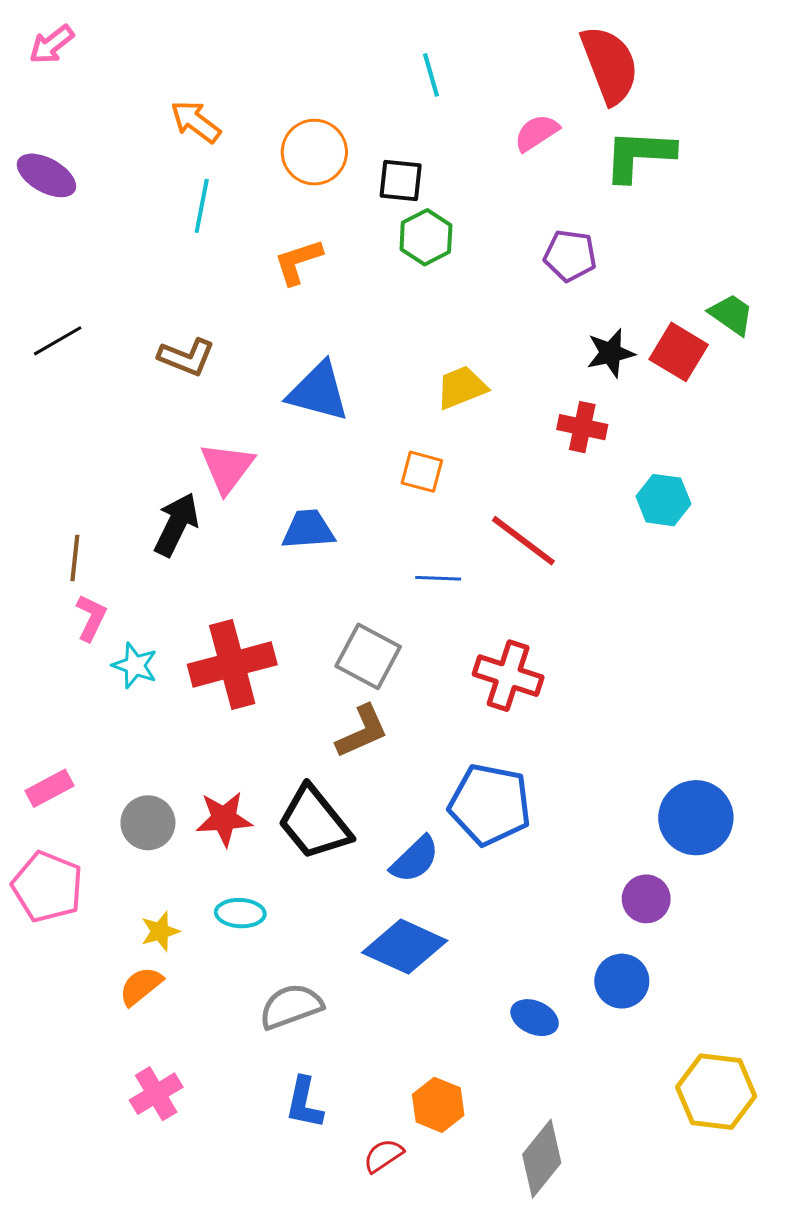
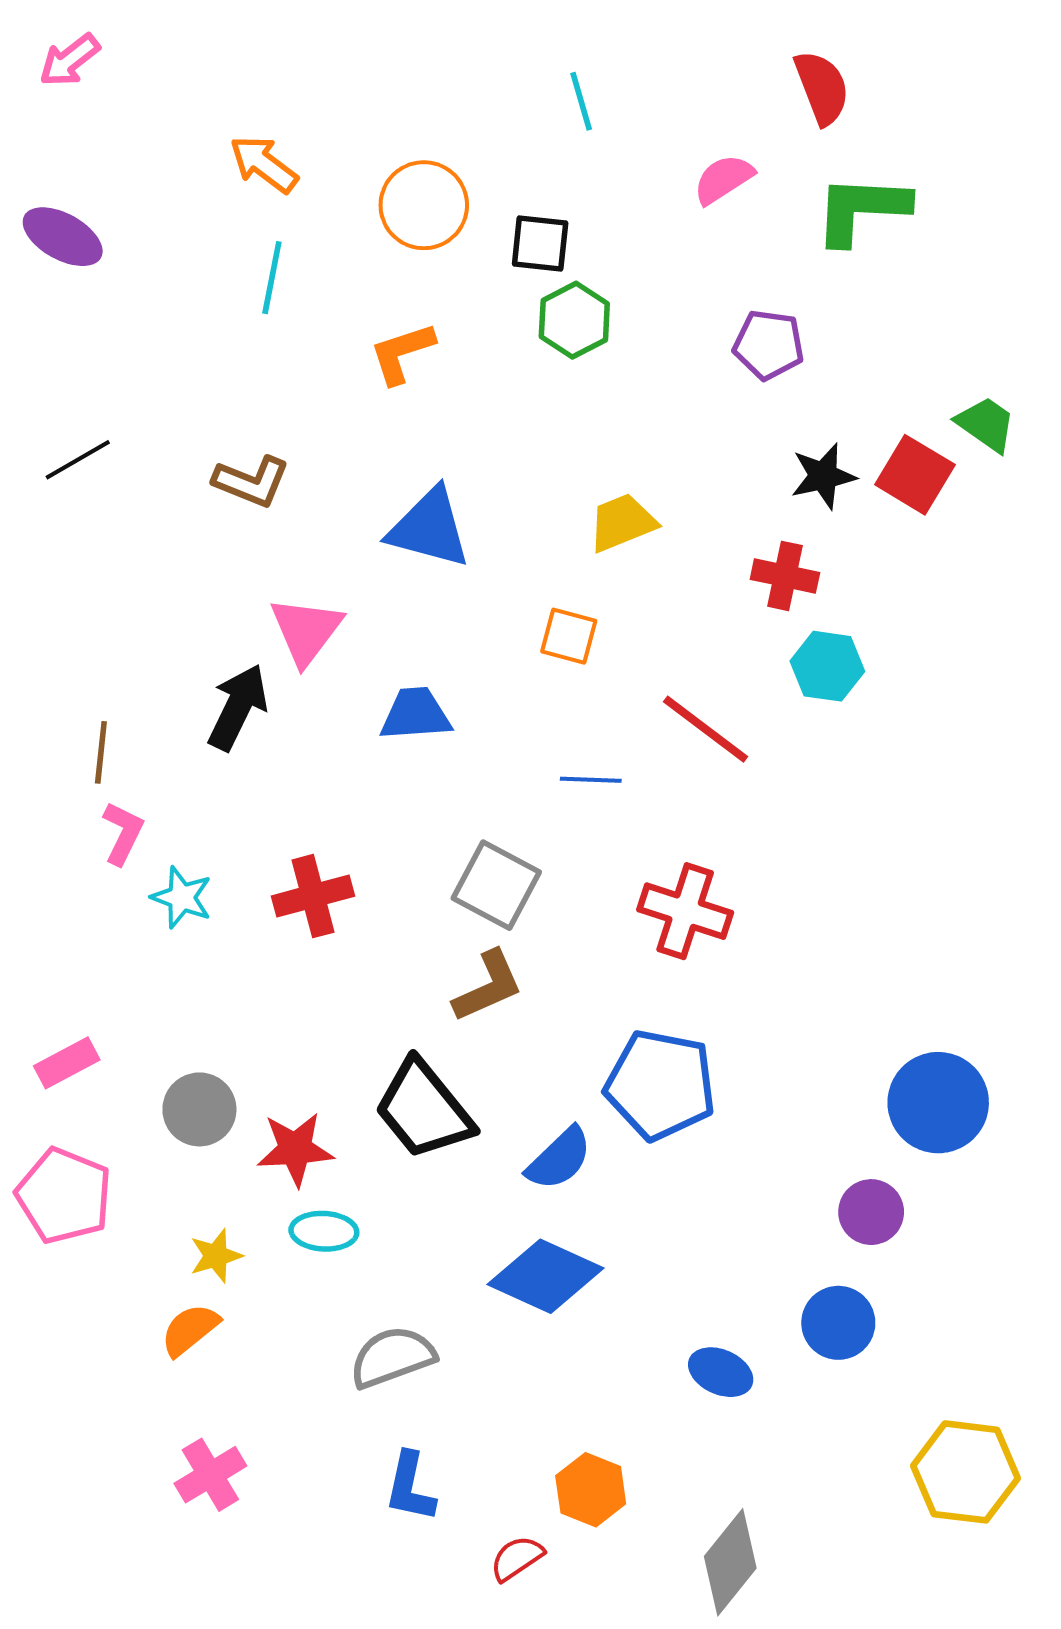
red semicircle: (610, 65) -> (822, 88), size x0.7
cyan hexagon: (663, 500) -> (827, 666), moved
red cross: (232, 664) -> (313, 896), size x0.7
red star: (224, 819) -> (295, 1149), moved

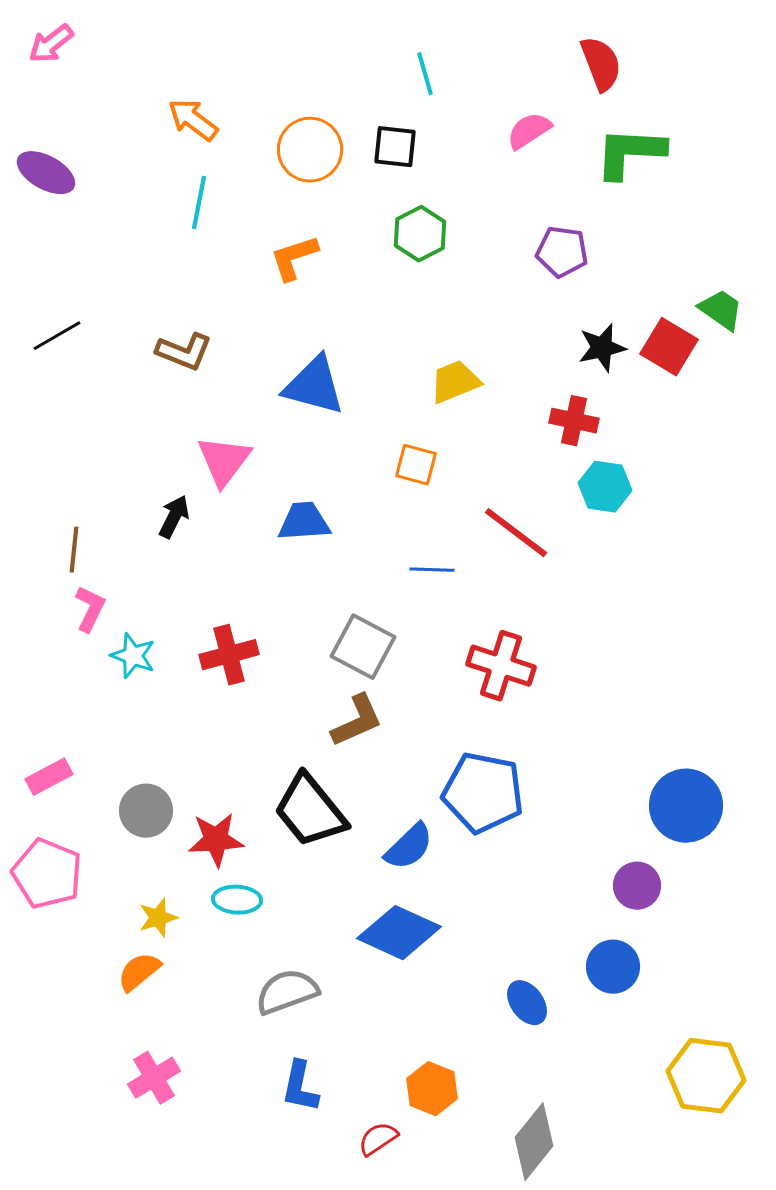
black square: (540, 244) -> (395, 147), moved
black arrow: (238, 707) -> (174, 517), size x0.7
blue ellipse: (721, 1372) -> (527, 1003), turned 30

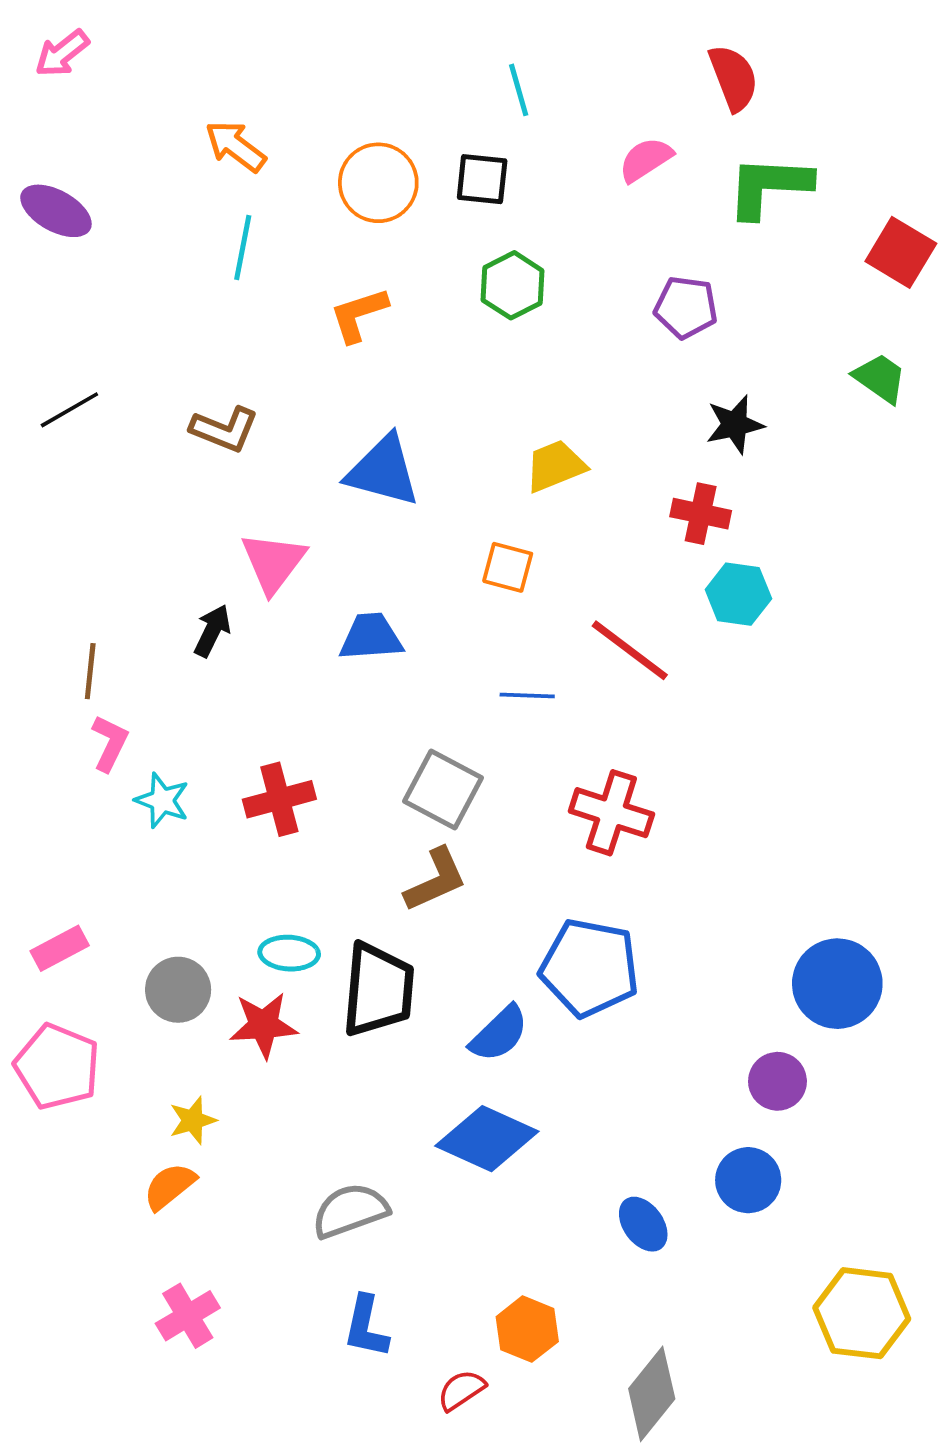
red square: (669, 347) -> (901, 252), moved
black trapezoid: (310, 811) -> (378, 990), turned -136
cyan ellipse: (237, 900) -> (289, 953), moved

